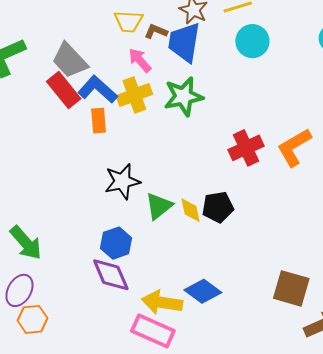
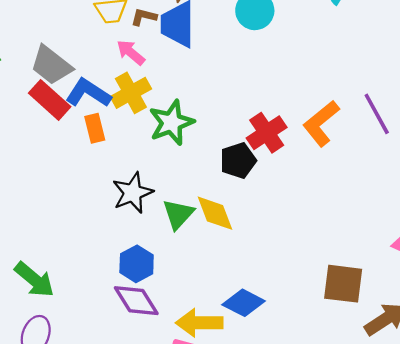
green star: (183, 96) -> (171, 123), moved
black pentagon: (218, 207) -> (238, 161), moved
yellow diamond: (191, 210) -> (215, 213), size x1.4

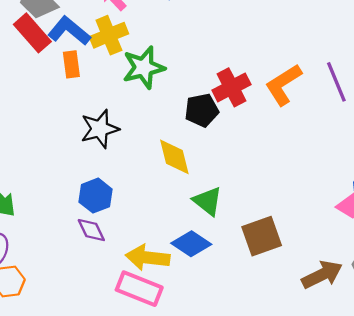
green triangle: (178, 214) -> (208, 201), moved, turned -40
brown square: (343, 284) -> (262, 236), moved, turned -33
purple diamond: (136, 301) -> (91, 230), size x0.7

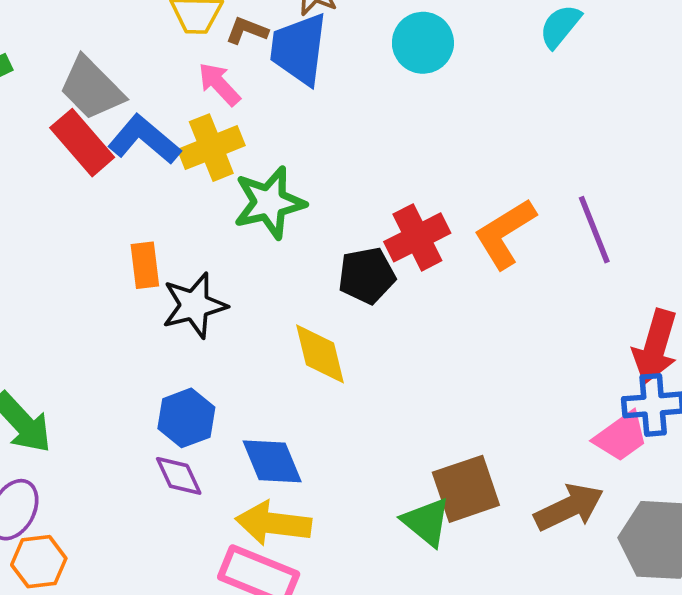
orange rectangle: (71, 64) -> (145, 265), moved
green triangle: (208, 201) -> (426, 522), moved
blue diamond: (191, 244) -> (272, 461), moved, turned 33
brown arrow: (322, 275) -> (569, 507), moved

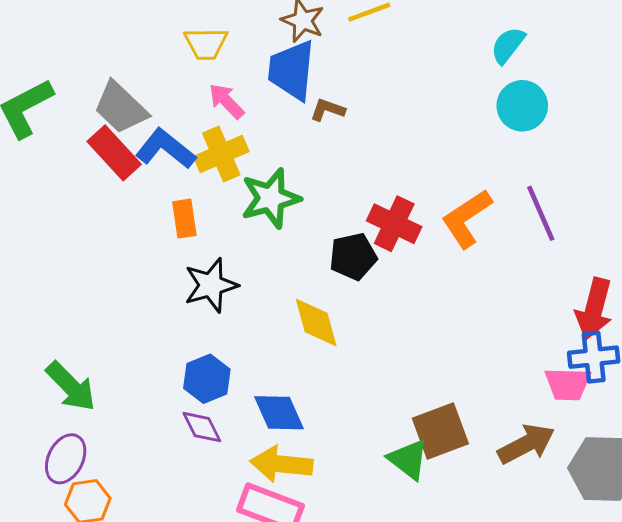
brown L-shape: (247, 31) -> (327, 110), moved
cyan circle: (423, 43) -> (522, 106), moved
red cross: (417, 237) -> (394, 224), turned -36
orange rectangle: (145, 265) -> (184, 219), moved
pink trapezoid: (621, 436) -> (568, 384), turned 39

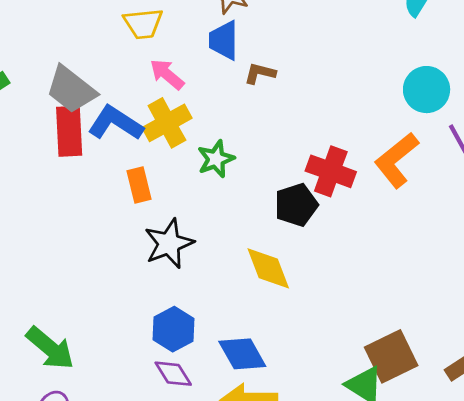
blue trapezoid: (292, 70) -> (224, 40), size x0.7
cyan circle: (522, 106) -> (427, 90), moved
red rectangle: (114, 153) -> (69, 131), turned 45
green star: (271, 198) -> (216, 159), size x0.7

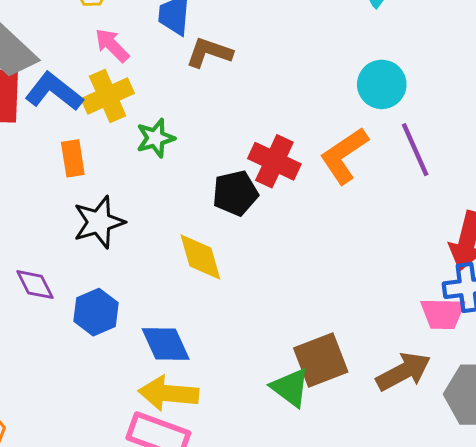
brown L-shape: (260, 73) -> (209, 52), size x1.4
purple diamond: (173, 374) -> (35, 285), moved

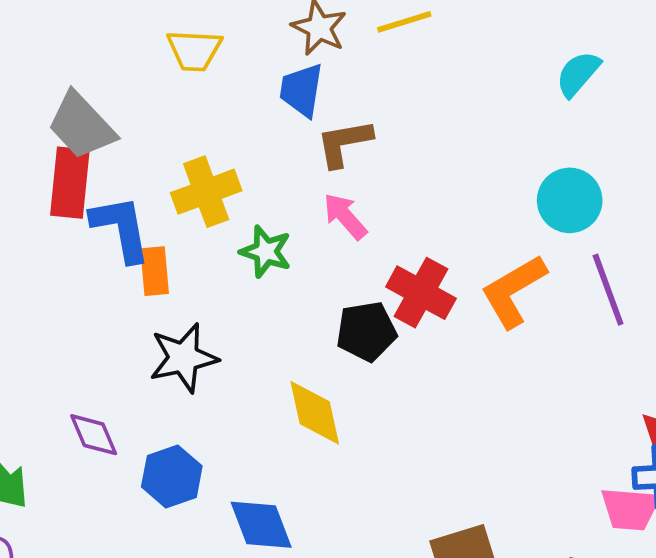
pink arrow: (112, 45) -> (345, 216), moved
brown L-shape: (209, 52) -> (344, 143), turned -33
blue L-shape: (54, 92) -> (121, 228), moved, turned 38
green star: (155, 138) -> (266, 251), turned 30

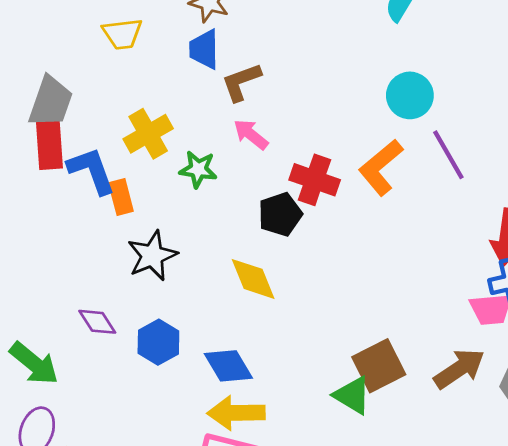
gray trapezoid: (81, 126) -> (51, 102), turned -108

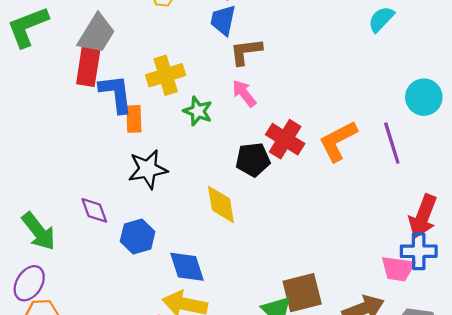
cyan circle: (410, 95) -> (424, 97), moved

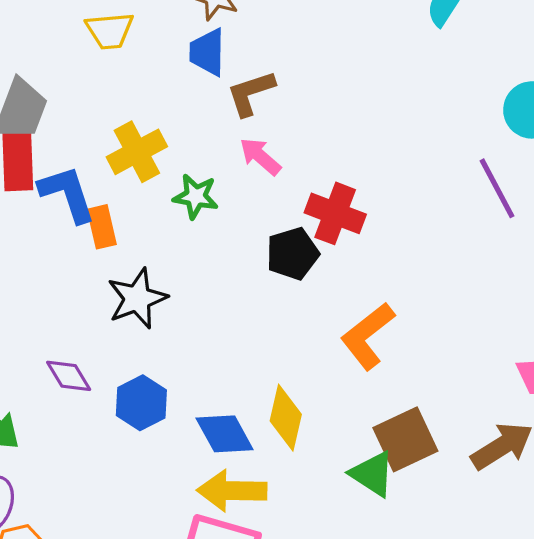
orange L-shape: (338, 141) -> (368, 336), moved
yellow diamond: (221, 204) -> (286, 418), moved, turned 33

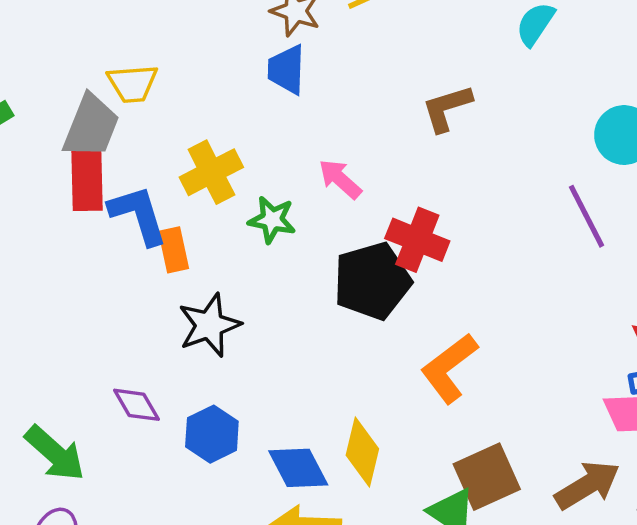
yellow trapezoid: (110, 31) -> (133, 83), moved
brown L-shape: (251, 93) -> (447, 108), moved
black pentagon: (293, 254) -> (372, 281), size x1.4

